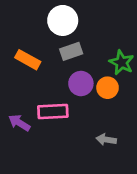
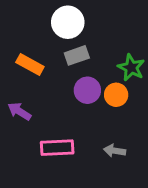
pink rectangle: (53, 112) -> (57, 148), moved
purple arrow: (19, 123) -> (19, 111), moved

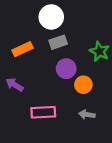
orange rectangle: (30, 65) -> (23, 49), turned -54
orange circle: (116, 95) -> (83, 85), moved

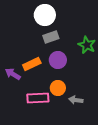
orange rectangle: (23, 49) -> (32, 64), moved
orange circle: (83, 85) -> (58, 88), moved

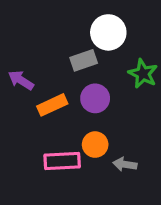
white circle: (45, 15) -> (108, 32), moved
purple arrow: (13, 74) -> (21, 80), moved

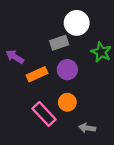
pink rectangle: (62, 161) -> (44, 114), turned 50
gray arrow: (125, 164) -> (87, 128), moved

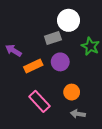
orange circle: (67, 102) -> (72, 92), moved

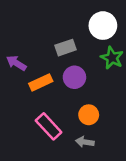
white circle: (69, 20) -> (103, 26), moved
gray arrow: (78, 114) -> (85, 142), moved

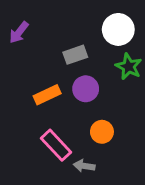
purple arrow: (16, 63) -> (19, 32), moved, turned -84
gray arrow: (85, 142) -> (84, 166), moved

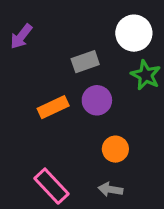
pink rectangle: (56, 145) -> (51, 186), moved
gray arrow: (84, 166) -> (110, 189), moved

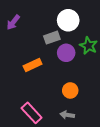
white circle: (134, 33) -> (68, 20), moved
purple circle: (97, 100) -> (66, 53), moved

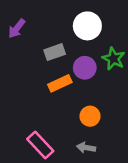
gray rectangle: (52, 38) -> (55, 52), moved
orange rectangle: (33, 65) -> (60, 83), moved

